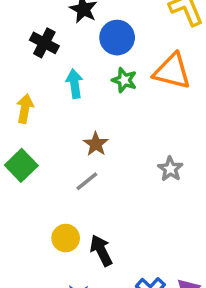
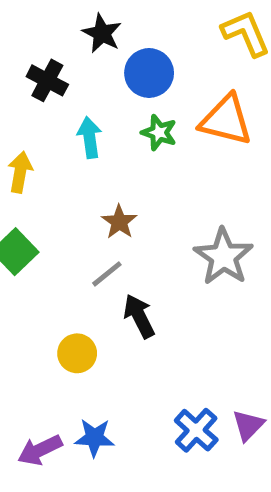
gray star: (170, 169) -> (223, 257), size x1.6
black arrow: (101, 250) -> (139, 316), moved

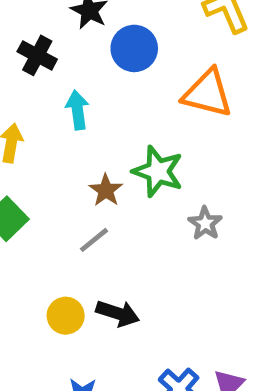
green star: (159, 133) -> (158, 171), moved, size x1.5
gray star: (223, 257) -> (205, 223), size x0.6
black arrow: (139, 316) -> (118, 313), moved, turned 135

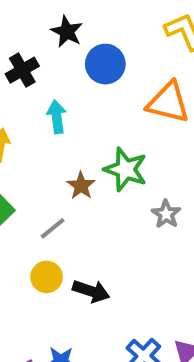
black cross: (37, 55) -> (22, 70), turned 32
gray line: (94, 240) -> (53, 228), moved
yellow circle: (66, 316) -> (47, 277), moved

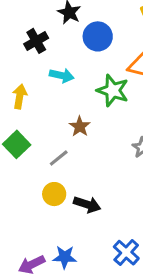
cyan arrow: (57, 117) -> (62, 75), turned 110
green star: (126, 169) -> (113, 90), moved

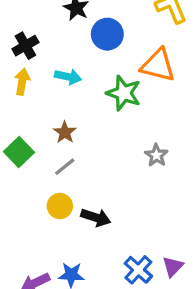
black cross: (36, 41) -> (25, 46), moved
yellow arrow: (20, 96) -> (22, 82), moved
brown star: (80, 126) -> (65, 132), moved

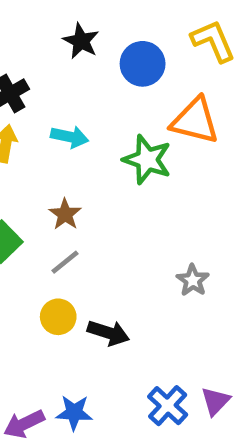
blue circle: (107, 34) -> (143, 64), moved
gray star: (156, 155) -> (193, 280), moved

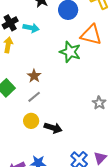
cyan arrow: (70, 137) -> (31, 28), moved
gray star: (193, 280) -> (99, 103), moved

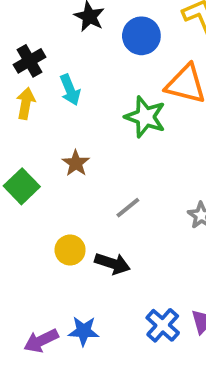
cyan arrow: (31, 28) -> (70, 90), moved, turned 56
gray line: (34, 97) -> (128, 208), moved

